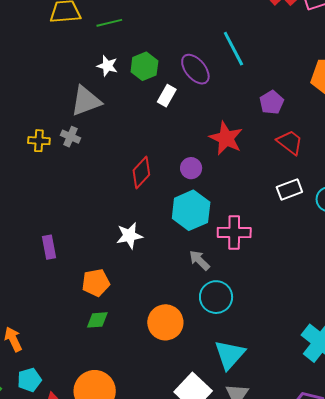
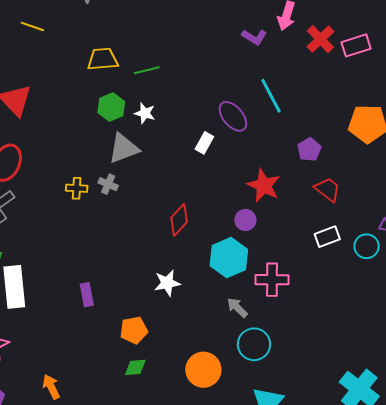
green hexagon: (144, 66) -> (111, 107), moved
purple circle: (191, 168) -> (245, 220), moved

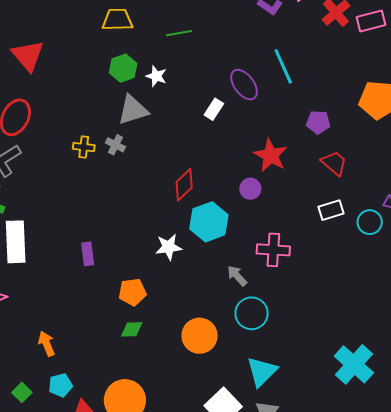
green line: (147, 70) -> (179, 33), moved
purple pentagon: (309, 150) -> (318, 122), turned 30
cyan hexagon: (229, 258) -> (209, 222), moved

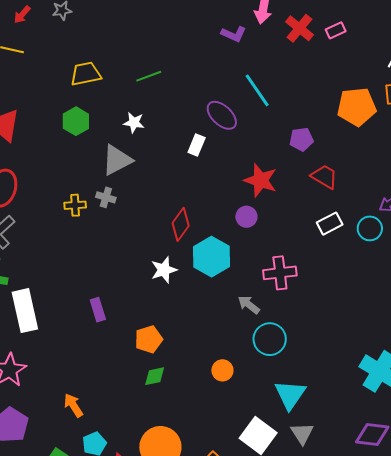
pink rectangle: (371, 21) -> (336, 30), size x0.7
green hexagon: (123, 68) -> (76, 121), moved
white star: (169, 247) -> (164, 270), moved
orange circle: (200, 336) -> (222, 370), size x0.6

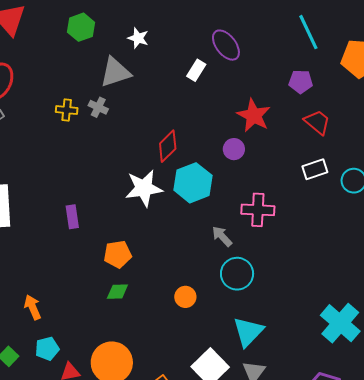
cyan line: (257, 90) -> (308, 32), moved
white star: (164, 270) -> (144, 188), size x1.4

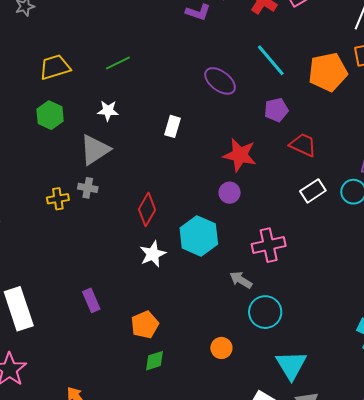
purple ellipse: (226, 45) -> (220, 81), moved
red diamond: (168, 146) -> (147, 209), moved
white star: (144, 188) -> (153, 254), size x0.7

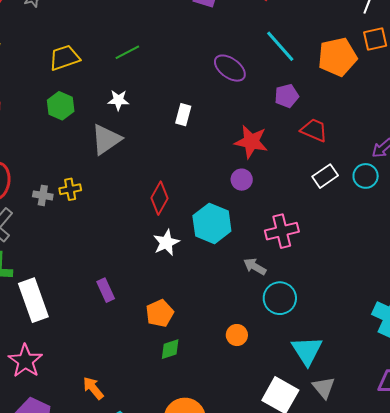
gray cross: (88, 188) -> (43, 195), moved

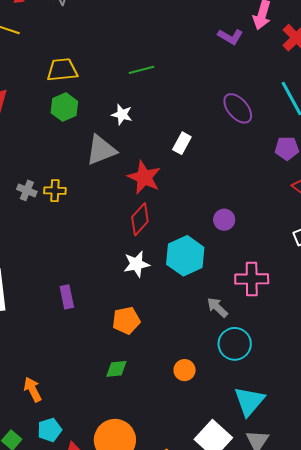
yellow trapezoid: (64, 58) -> (62, 70), moved
red star: (251, 142) -> (144, 177), moved
orange pentagon: (160, 313) -> (126, 320), moved

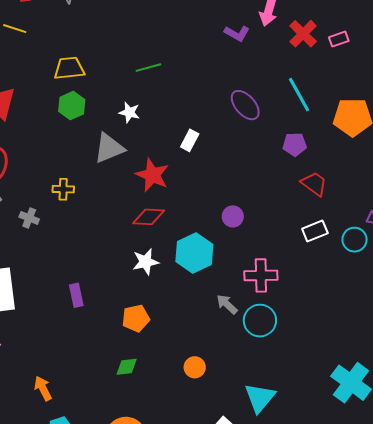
gray cross: (27, 190) -> (29, 218), moved
red diamond: (140, 219) -> (149, 217), turned 52
cyan circle: (235, 344) -> (260, 321), moved

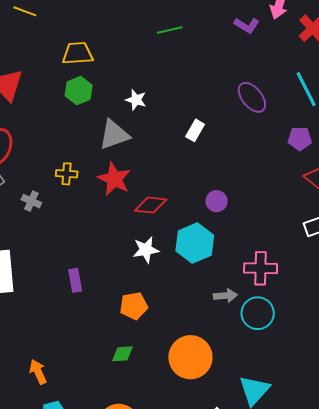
green line: (148, 68) -> (170, 30), moved
red star: (152, 175) -> (114, 179), moved
purple circle: (233, 216) -> (217, 201), moved
gray arrow: (227, 304) -> (225, 296), turned 130
orange circle: (195, 367) -> (190, 357), size x2.0

